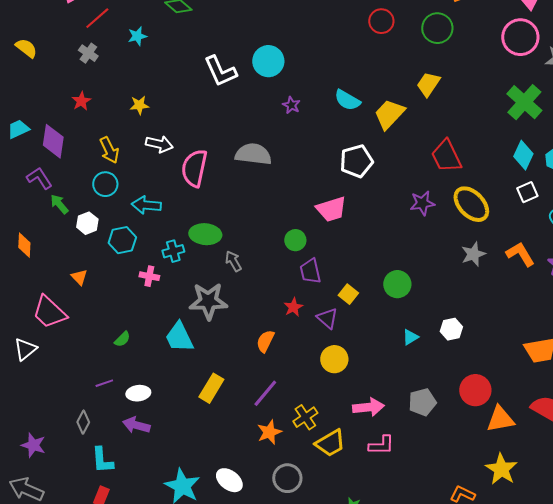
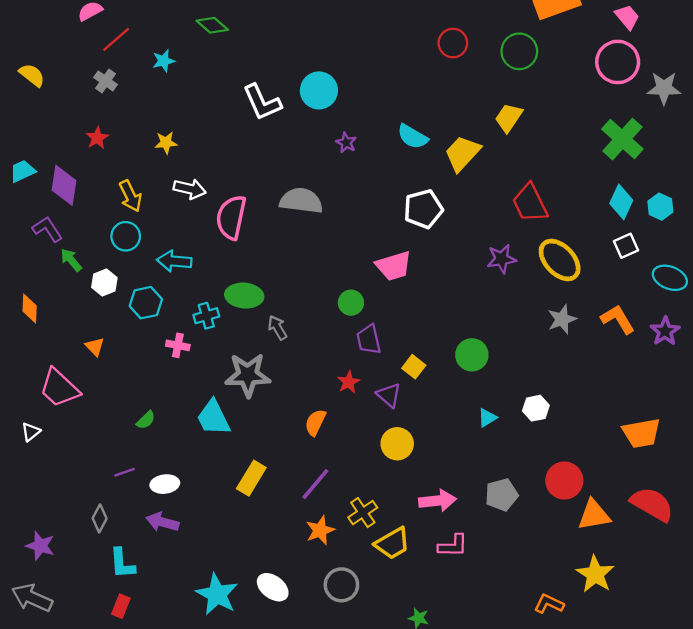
white triangle: (25, 349) -> (31, 432), size x0.7

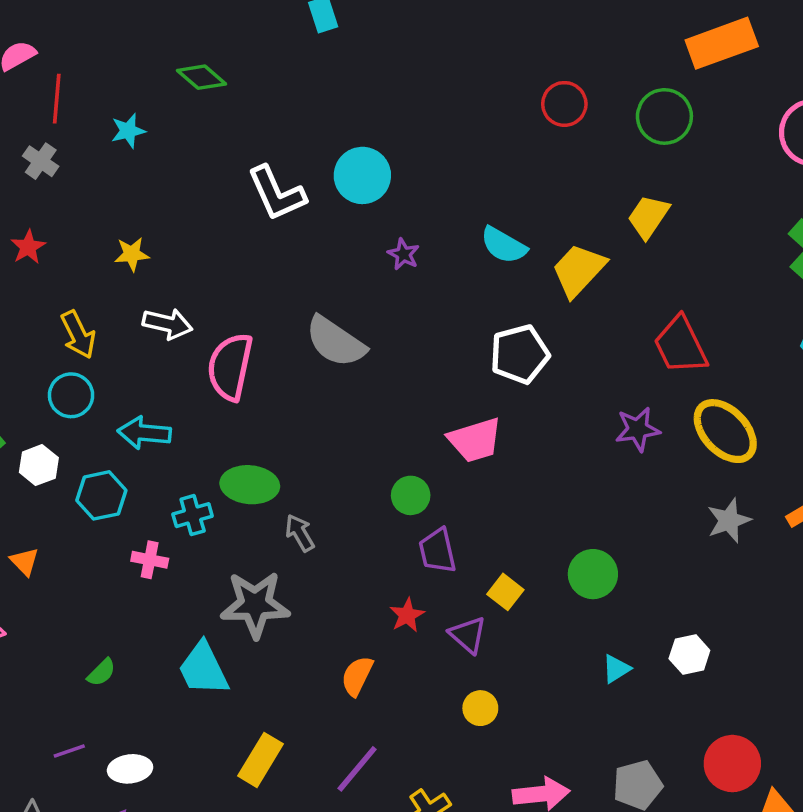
red line: (116, 39) -> (57, 99), turned -44
gray semicircle: (301, 201) -> (336, 342), turned -153
yellow circle: (397, 444) -> (480, 708), size x0.7

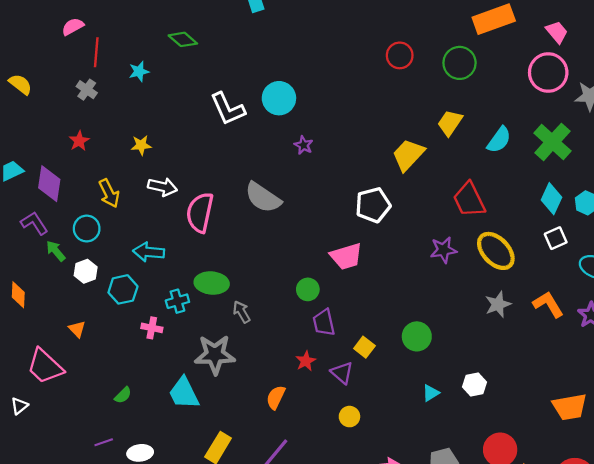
cyan semicircle: (504, 245) -> (499, 140), moved, turned -84
cyan circle: (71, 395) -> (87, 229), moved

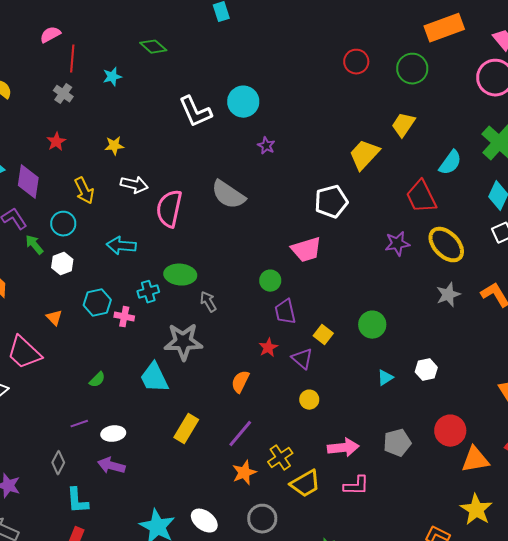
cyan semicircle: (499, 140) -> (450, 163), moved
cyan hexagon: (123, 289) -> (97, 303), moved

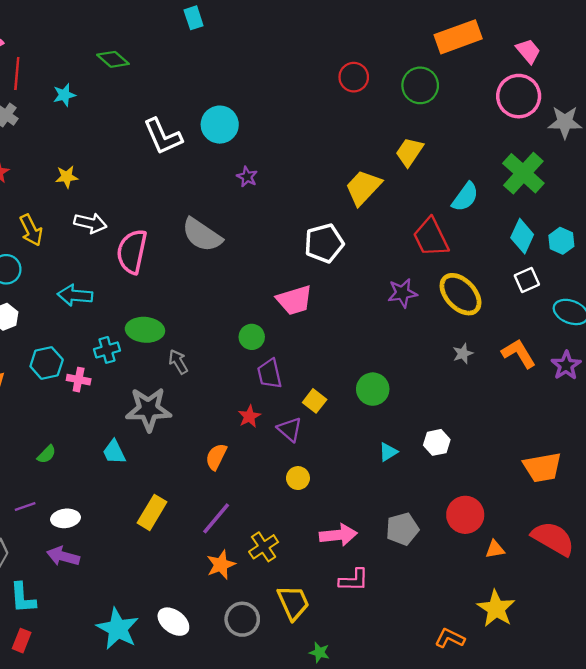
gray star: (448, 295) -> (463, 353), size x0.7
cyan trapezoid: (154, 378) -> (114, 452), size x0.7
orange triangle: (475, 460) -> (495, 549), size x0.6
yellow trapezoid: (305, 484) -> (293, 603), moved, turned -84

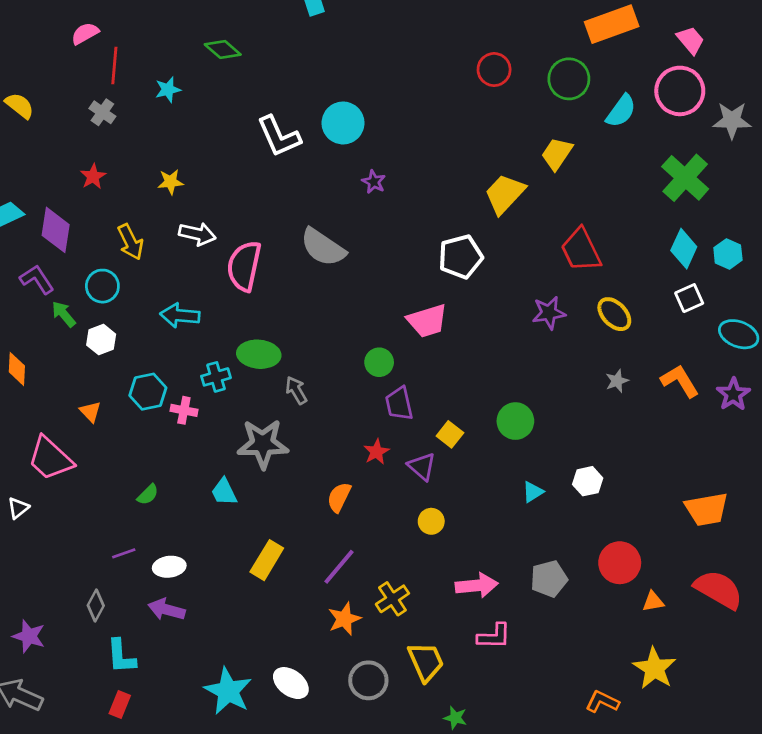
cyan semicircle: (465, 197) -> (621, 111), moved
yellow ellipse: (460, 294) -> (614, 314), size x0.7

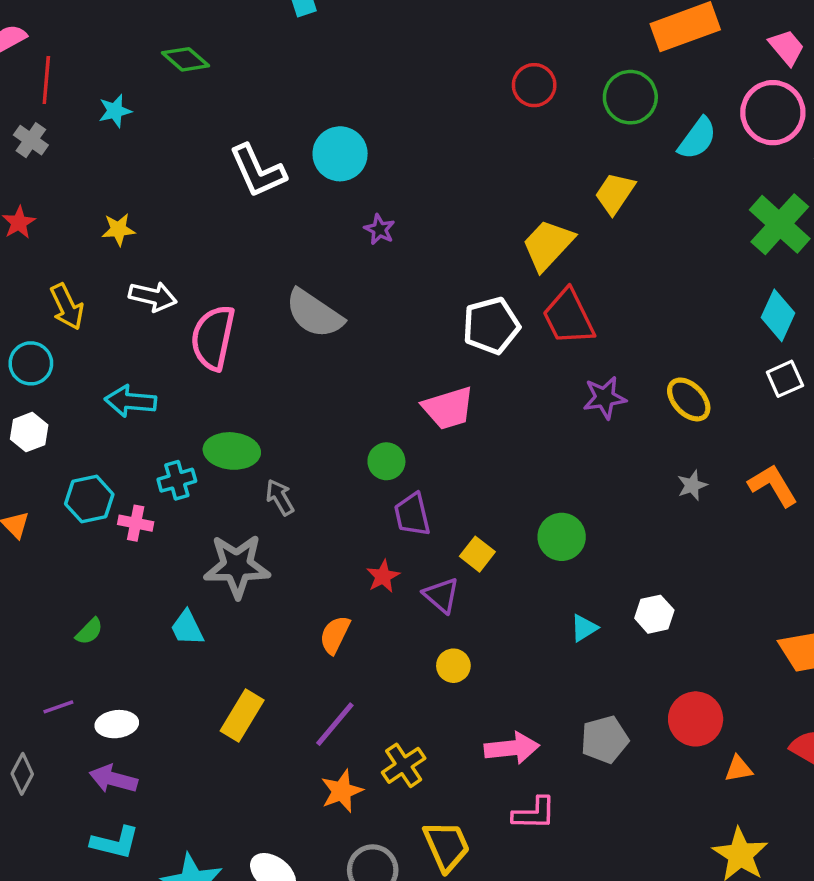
red trapezoid: (581, 250) -> (568, 317), moved
cyan L-shape: (121, 656) -> (115, 843), moved, turned -72

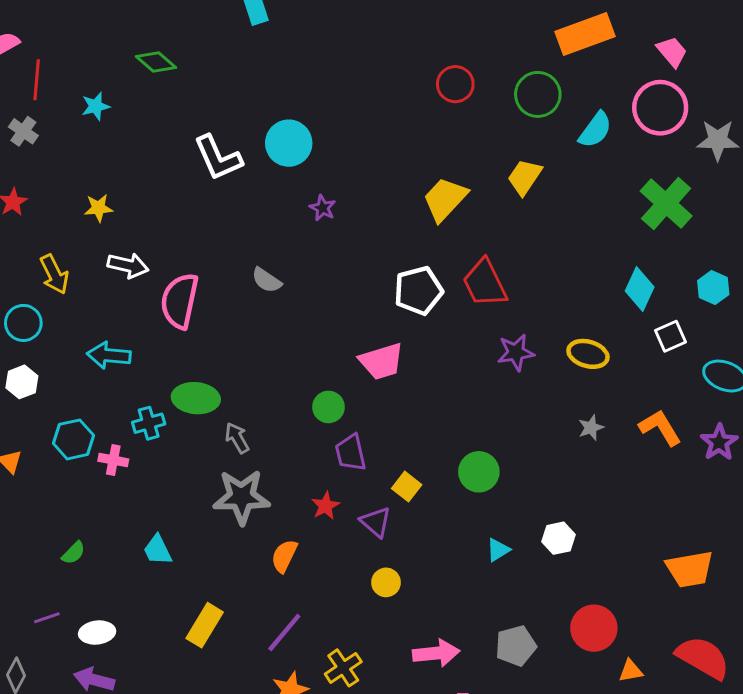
yellow trapezoid: (548, 245) -> (445, 199), moved
gray semicircle: (314, 314) -> (267, 280), size x0.6
cyan diamond: (778, 315) -> (640, 289), moved
yellow ellipse: (689, 399) -> (588, 354), turned -30
gray star: (237, 566) -> (242, 497), moved

